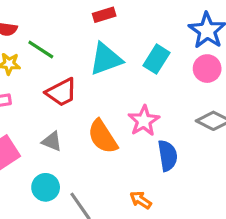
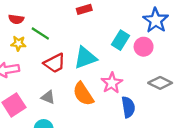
cyan triangle: (106, 59) -> (85, 58), moved
pink circle: (207, 69) -> (144, 47), moved

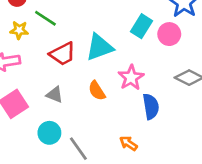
orange semicircle: (83, 94) -> (97, 91), size x0.7

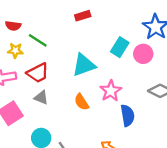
red trapezoid: (63, 54) -> (38, 73), moved
gray triangle: (55, 95) -> (41, 98), moved

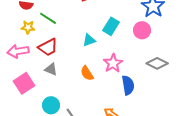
cyan rectangle: (120, 47) -> (111, 26), moved
cyan triangle: (84, 65) -> (89, 40), size x0.6

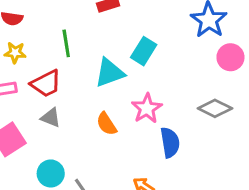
green line: (48, 18) -> (66, 43), moved, turned 48
pink circle: (142, 30) -> (230, 57), moved
cyan triangle: (89, 40) -> (110, 73), size x1.5

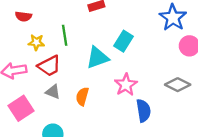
yellow star: (15, 53) -> (36, 42), moved
orange semicircle: (106, 124) -> (82, 96), moved, turned 48

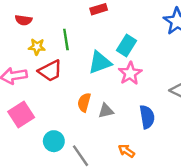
pink star: (126, 85) -> (130, 73), moved
gray triangle: (53, 92) -> (106, 111), moved, turned -35

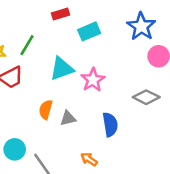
green line: (66, 39) -> (27, 45), turned 40
cyan rectangle: (126, 46) -> (89, 31), moved, turned 35

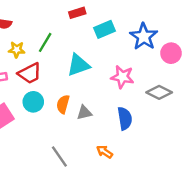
blue star: (141, 26) -> (144, 37), moved
pink star: (93, 80) -> (122, 77), moved, turned -30
cyan circle: (15, 149) -> (33, 102), moved

